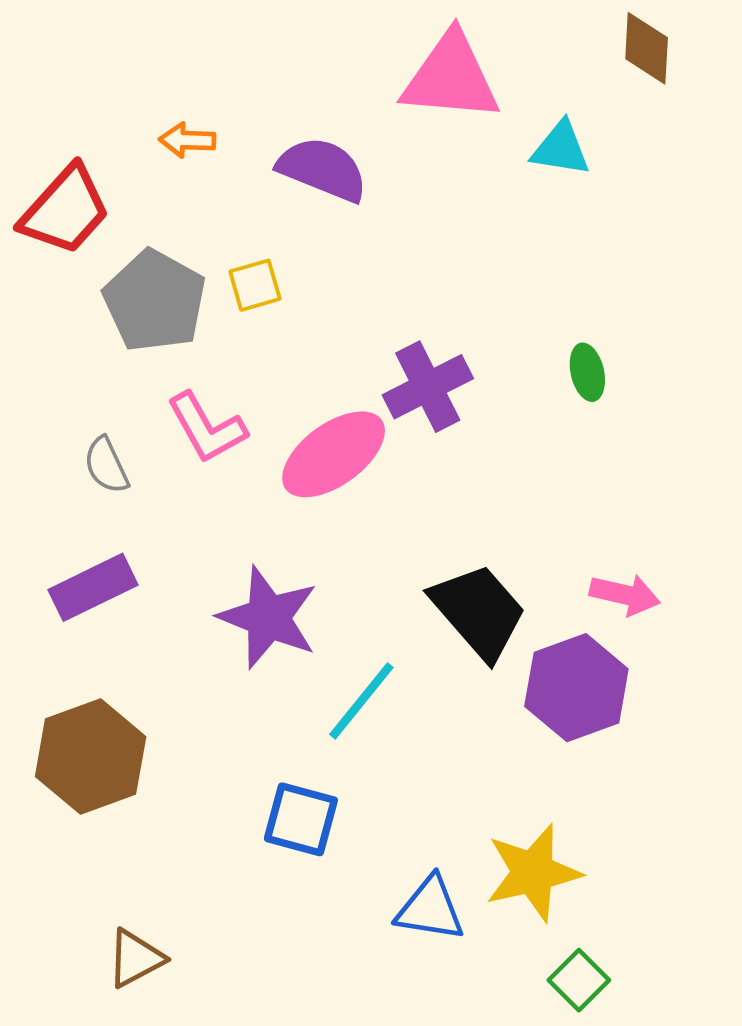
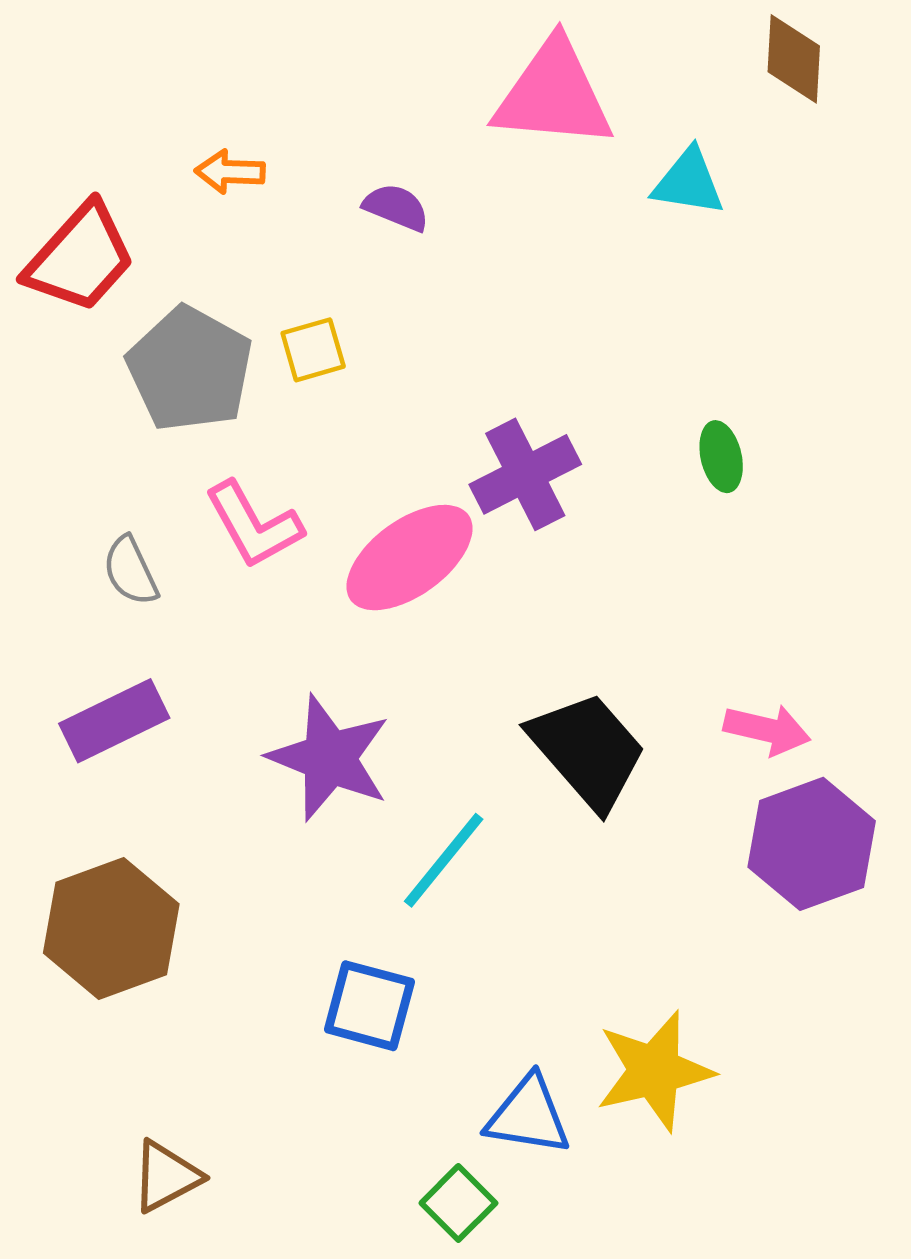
purple semicircle: (323, 169) -> (396, 207), size x0.6
purple hexagon: (576, 688) -> (812, 844), moved
green square: (579, 980) -> (458, 1203), moved

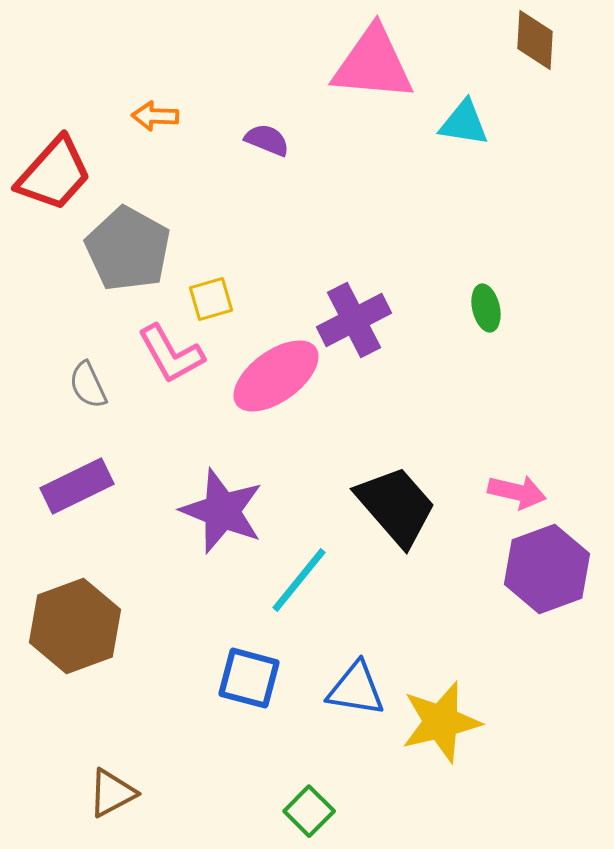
yellow square: (313, 350) -> (211, 299), moved
blue triangle: (528, 1115) -> (356, 689), moved

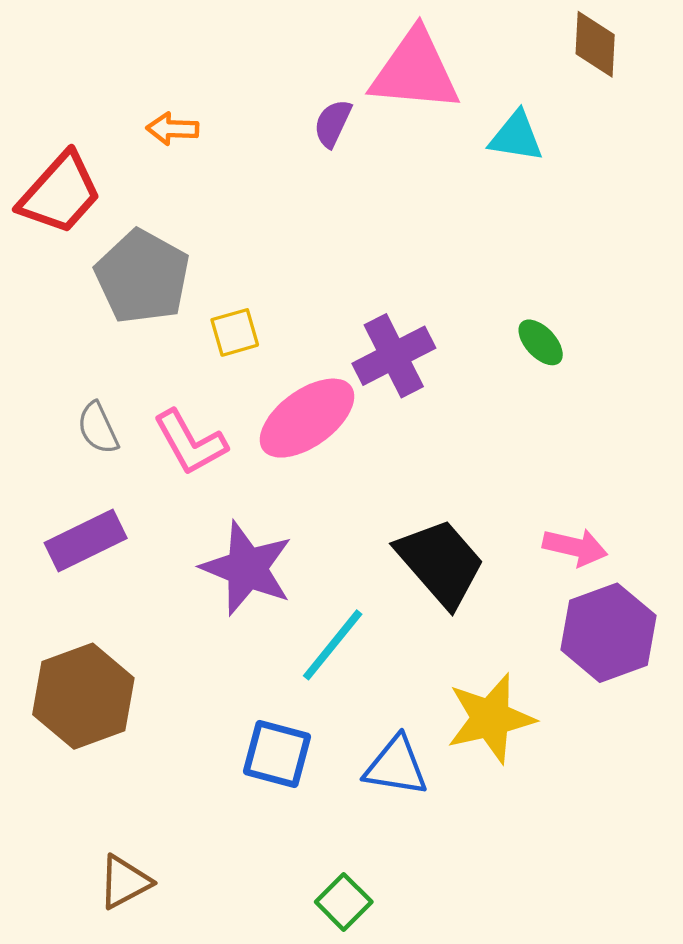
purple semicircle: (267, 140) -> (333, 123), moved, turned -87
green ellipse: (486, 308) -> (541, 342), turned -30
pink L-shape: (171, 354) -> (190, 443), moved
yellow star: (441, 722) -> (491, 718), moved

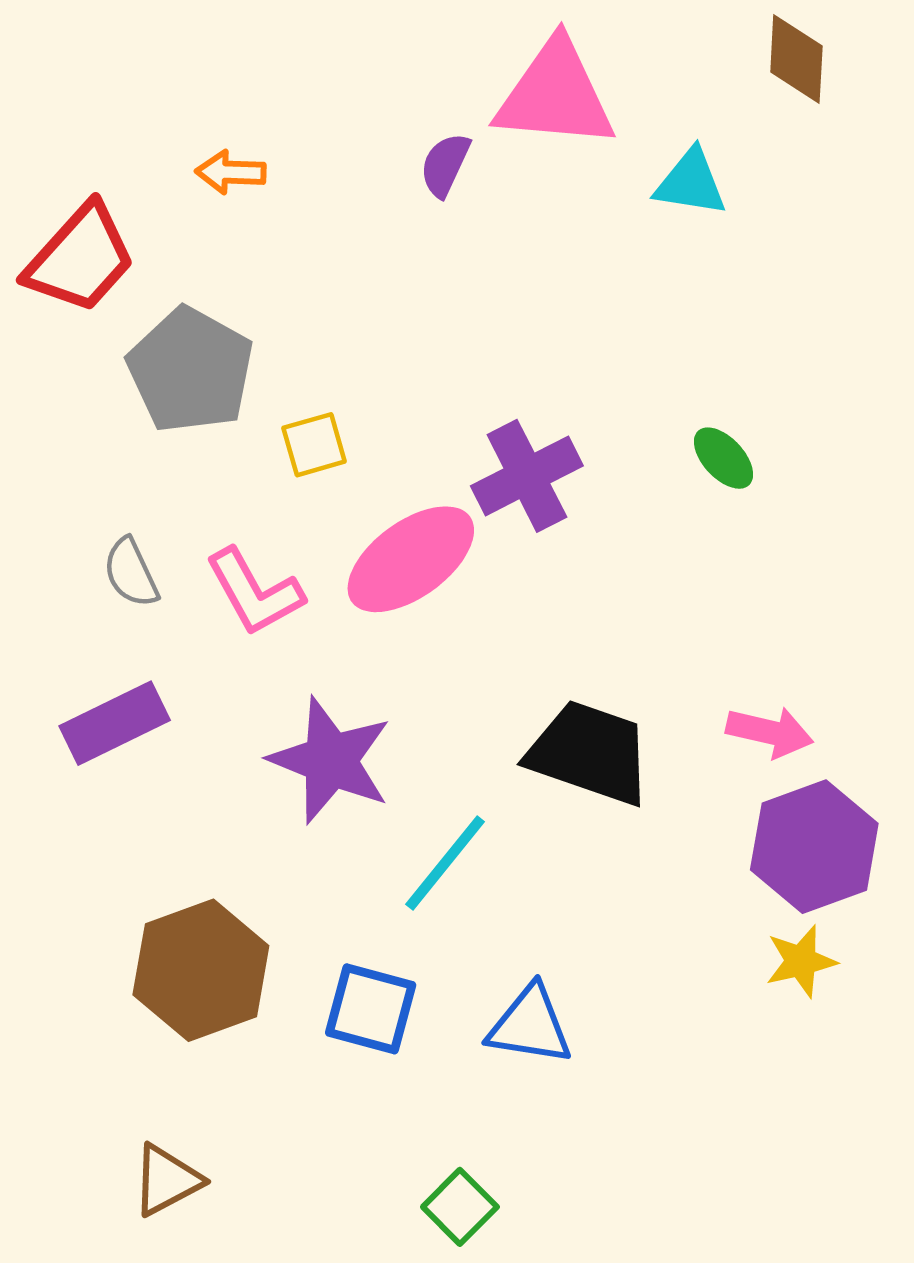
black trapezoid: (441, 563) -> (590, 753), turned -30
brown hexagon: (83, 696) -> (201, 970), moved
yellow star: (491, 718) -> (801, 961), moved, size x0.6

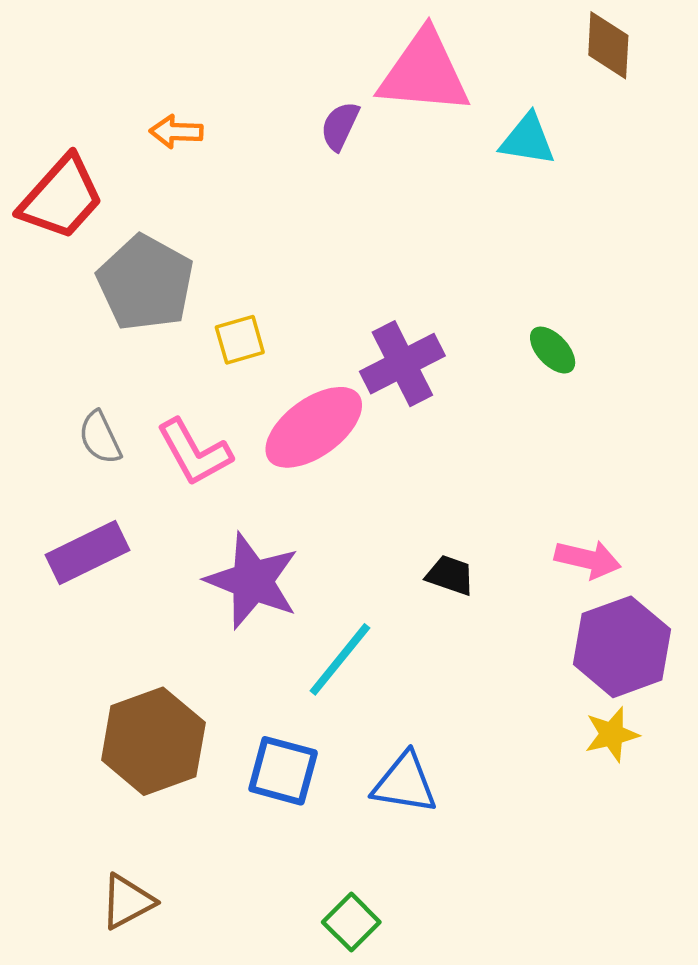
black trapezoid: (590, 753) -> (450, 575), size x0.5

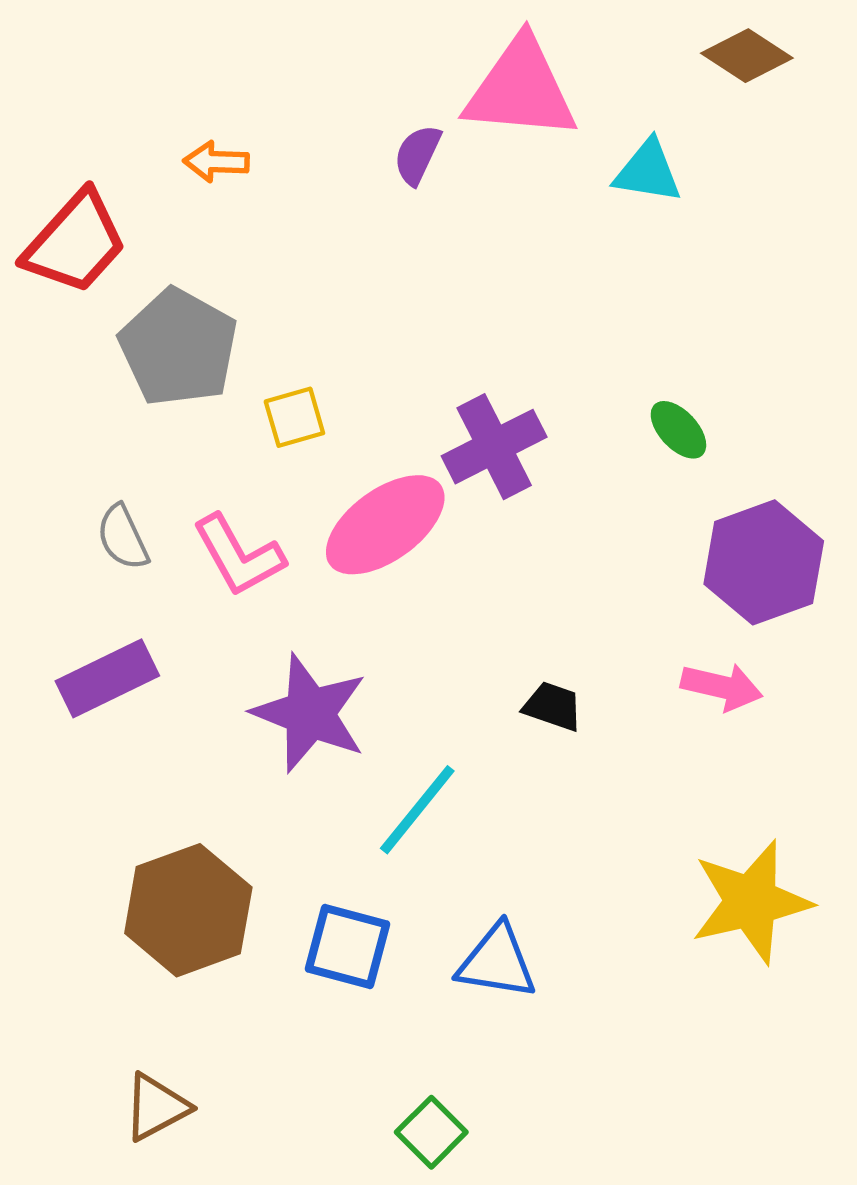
brown diamond: (608, 45) -> (747, 56), turned -60
purple hexagon: (622, 647) -> (764, 562), moved
yellow star: (612, 734) -> (751, 902), size x1.8

